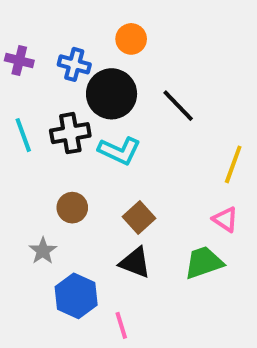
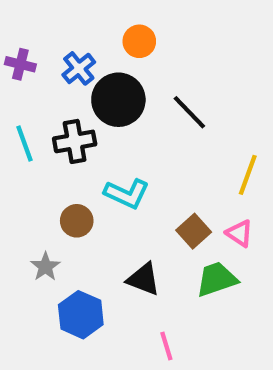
blue cross: (74, 64) -> (79, 68), turned 36
cyan L-shape: (119, 151) -> (127, 194), moved
brown square: (139, 217) -> (194, 231), moved
pink line: (121, 325) -> (166, 346), moved

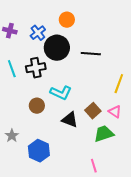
black line: (189, 112) -> (91, 54), turned -42
gray star: (45, 267) -> (12, 136), moved
black triangle: (143, 279) -> (70, 120), moved
pink line: (166, 346) -> (94, 166), moved

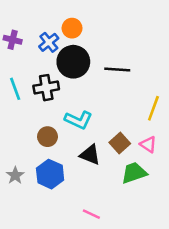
orange circle: (67, 20) -> (72, 28), moved
blue hexagon: (39, 151) -> (50, 174), moved
pink line: (94, 166) -> (91, 214), moved, turned -48

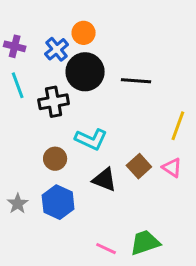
cyan line: (15, 89) -> (18, 85), moved
green trapezoid: (134, 173) -> (145, 243), moved

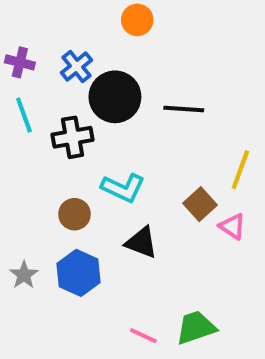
orange circle: (84, 33) -> (137, 20), moved
brown square: (139, 166) -> (200, 204), moved

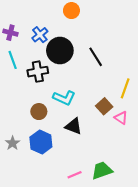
black line: (184, 109) -> (96, 57), turned 54
pink line: (143, 336) -> (75, 175), turned -48

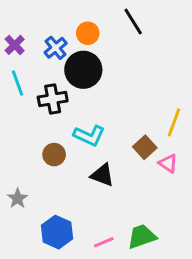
orange circle: (71, 11) -> (88, 33), moved
purple cross: (10, 33) -> (15, 45), turned 32
black line: (96, 57) -> (133, 22), moved
blue hexagon: (41, 142) -> (57, 232), moved

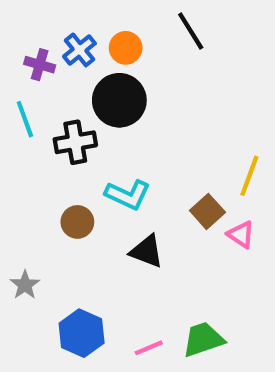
purple cross: (15, 45) -> (40, 65), moved, turned -30
blue cross: (56, 48) -> (79, 50), moved

